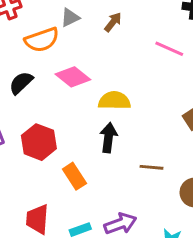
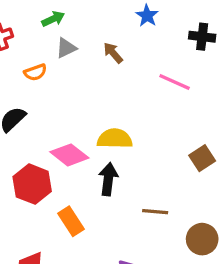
brown arrow: (113, 22) -> (113, 53), turned -78
orange semicircle: (42, 40) -> (35, 72), size x0.6
pink diamond: (73, 77) -> (69, 155), moved

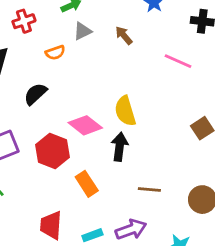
yellow semicircle: (115, 139) -> (125, 111), turned -108
brown line: (155, 212) -> (149, 190), moved

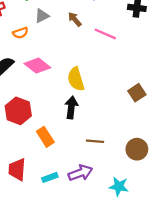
pink line: (178, 61) -> (105, 34), moved
pink diamond: (85, 125) -> (37, 66), moved

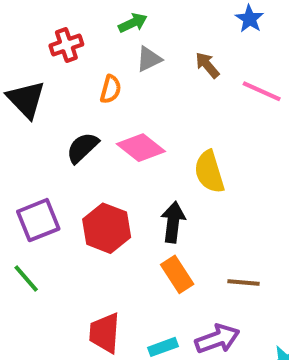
orange semicircle: (20, 33) -> (111, 89), turned -56
black arrow: (71, 107) -> (173, 222), moved
orange rectangle: (45, 137) -> (177, 274), moved

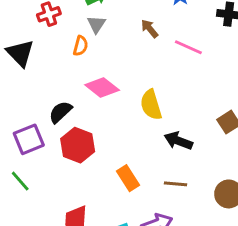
gray triangle: (149, 59) -> (96, 24), moved, turned -30
black semicircle: (82, 148) -> (60, 112), moved
black arrow: (173, 222) -> (178, 141), moved, turned -76

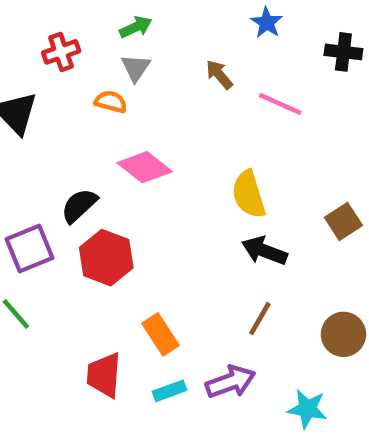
orange semicircle: (81, 46) -> (111, 102), turned -90
yellow semicircle: (151, 105) -> (249, 194), moved
orange rectangle: (128, 178) -> (160, 334), moved
brown line: (175, 184) -> (260, 319), turned -65

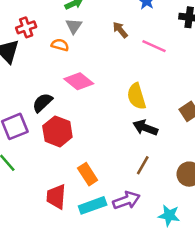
red cross: (61, 52) -> (26, 27), moved
cyan rectangle: (170, 391) -> (93, 205), size x1.5

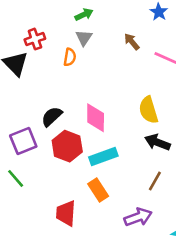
orange semicircle: (60, 45) -> (70, 57), turned 84
pink diamond: (79, 81) -> (96, 118), moved, turned 52
cyan rectangle: (93, 205) -> (103, 156), moved

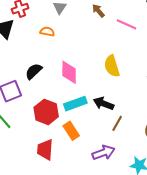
orange semicircle: (70, 57) -> (47, 32), moved, turned -88
black arrow: (157, 142) -> (104, 104), moved
red hexagon: (67, 146) -> (46, 112), moved

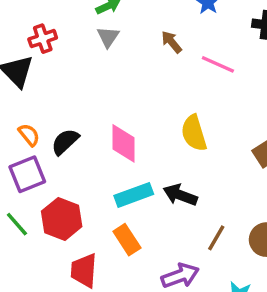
orange semicircle: (47, 32) -> (29, 135), moved, turned 40
red hexagon: (46, 112) -> (62, 219), moved
brown line: (117, 123) -> (216, 238), moved

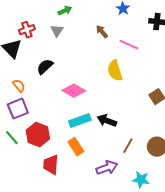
gray triangle: (108, 37) -> (57, 31), moved
yellow semicircle: (194, 133) -> (115, 71), moved
black semicircle: (65, 142) -> (45, 67), moved
pink diamond: (123, 143) -> (74, 91), turned -60

